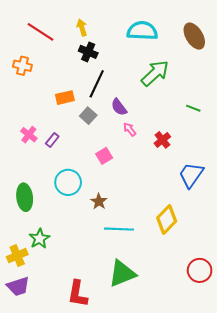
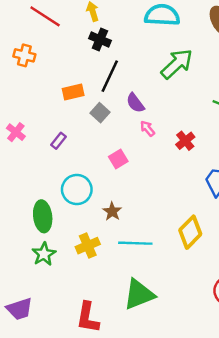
pink cross: (29, 135) -> (16, 132), moved
green ellipse: (25, 197) -> (43, 216), moved
yellow cross: (17, 256) -> (88, 246), moved

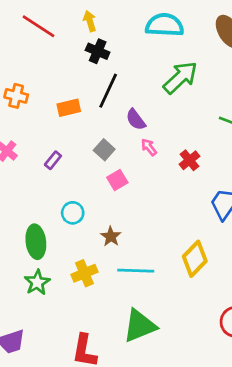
orange cross: (24, 55) -> (16, 96), moved
gray square: (100, 113) -> (104, 150), moved
cyan circle: (77, 189) -> (73, 213), size x0.7

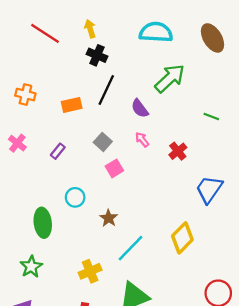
purple semicircle: (136, 120) -> (140, 108), moved
cyan line: (136, 271) -> (131, 248), turned -48
yellow cross: (84, 273) -> (90, 271), moved
green star: (37, 282) -> (31, 267), moved

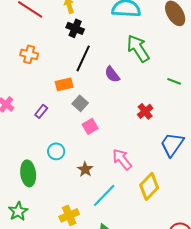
green arrow: (170, 78) -> (138, 48), turned -80
orange cross: (25, 95) -> (29, 54), moved
orange rectangle: (72, 105) -> (64, 84), moved
pink arrow: (142, 140) -> (122, 159), moved, size x1.6

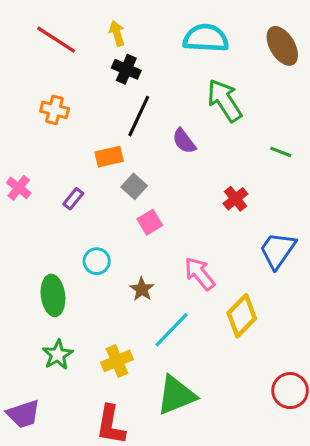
green star: (18, 211) -> (58, 355), moved

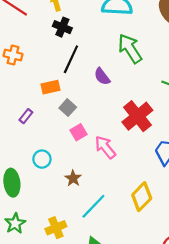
red cross: (235, 199) -> (137, 116), size x1.8
pink arrow: (200, 274) -> (105, 147), moved

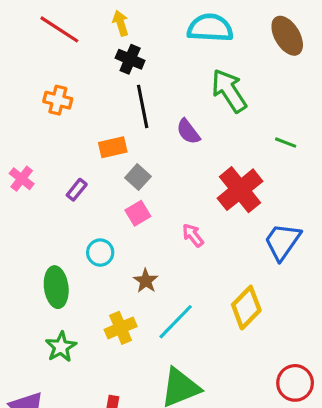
black line: (71, 59) -> (143, 106), turned -36
pink square: (78, 132) -> (138, 213), moved
pink arrow: (105, 147) -> (193, 235), size x0.7
yellow cross: (56, 228) -> (121, 328), moved

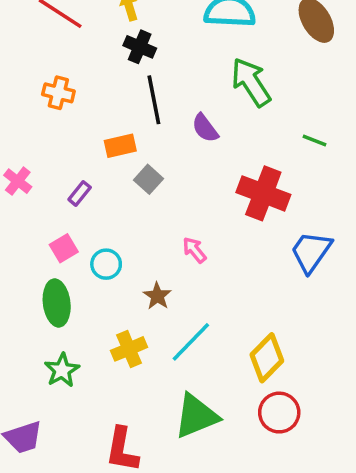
red cross: (240, 190) -> (263, 193), turned -30
pink square: (138, 213) -> (64, 248), moved
pink arrow: (193, 235) -> (194, 250), moved
yellow diamond: (246, 308) -> (267, 358), moved
red circle: (295, 383) -> (279, 413), moved

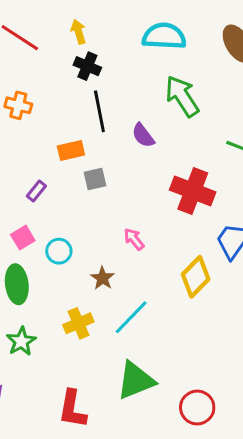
gray square: (148, 179) -> (95, 179), turned 35
yellow diamond: (267, 358) -> (196, 277), moved
red circle: (279, 413) -> (197, 408), moved

